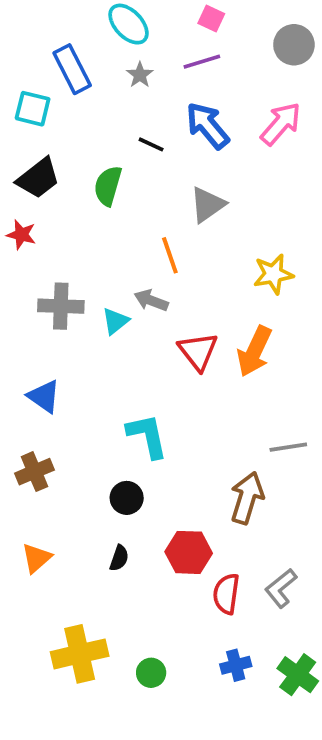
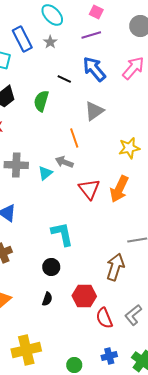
gray star: (140, 75) -> (50, 42), moved
red semicircle: (226, 594) -> (104, 318), turned -30
green circle: (151, 673) -> (74, 365), moved

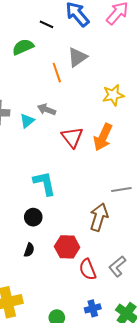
green semicircle: (41, 101) -> (23, 47), turned 50
orange line: (74, 138) -> (57, 73), moved

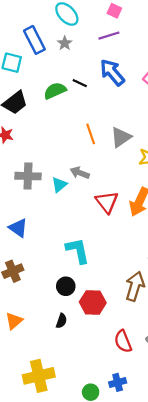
green semicircle: (23, 47) -> (55, 91), moved
gray triangle: (77, 57) -> (121, 137), moved
red hexagon: (67, 247) -> (93, 302), moved
blue cross: (93, 308) -> (118, 382), moved

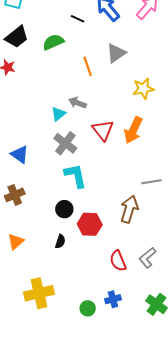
green semicircle: (55, 91) -> (53, 42), moved
gray triangle: (121, 137) -> (116, 53), moved
gray cross: (28, 176) -> (65, 143), moved, turned 35

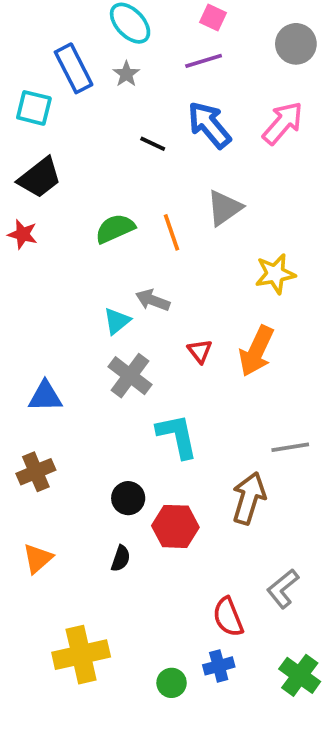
green semicircle: (53, 42) -> (115, 229), moved
red triangle: (103, 130) -> (200, 351), size x0.6
blue triangle: (20, 154) -> (45, 396), turned -36
cyan L-shape: (75, 176) -> (177, 436), moved
red semicircle: (118, 261) -> (228, 617), moved

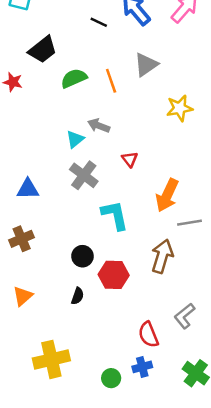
black trapezoid: (40, 178) -> (43, 50), moved
orange arrow: (256, 351) -> (167, 195), moved

